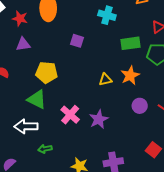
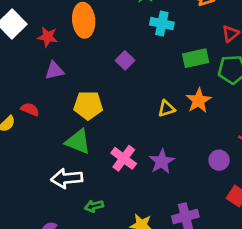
purple square: (77, 41) -> (125, 60), turned 32
purple circle: (140, 106) -> (219, 160), moved

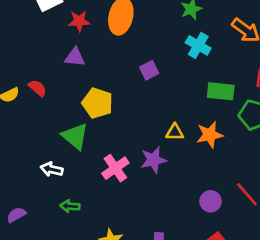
red star: (48, 37) -> (79, 21), turned -30
purple star: (162, 161) -> (153, 160), moved
white arrow: (67, 178) -> (52, 169), size x0.7

